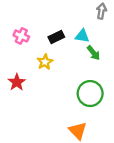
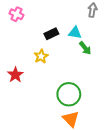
pink cross: (21, 36) -> (16, 14), moved
green circle: (90, 94) -> (69, 94), moved

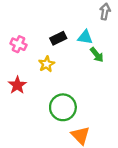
pink cross: (16, 14) -> (18, 44), moved
green circle: (69, 94) -> (63, 107), moved

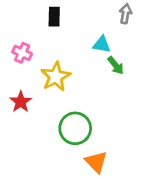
black rectangle: (58, 38) -> (54, 17), moved, turned -63
yellow star: (47, 64) -> (56, 77), size x1.5

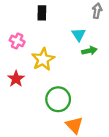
cyan triangle: (102, 44) -> (79, 35), turned 48
green arrow: (116, 65) -> (89, 51), turned -64

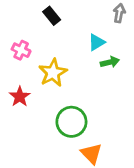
black rectangle: (42, 13) -> (52, 16), turned -40
cyan triangle: (79, 35) -> (97, 42), turned 32

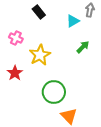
cyan triangle: (97, 42) -> (73, 21), moved
green arrow: (110, 62) -> (83, 47), turned -32

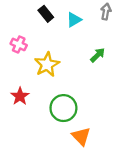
cyan triangle: (73, 21) -> (74, 20), moved
red star: (15, 73) -> (20, 96), moved

